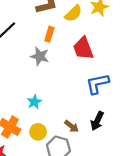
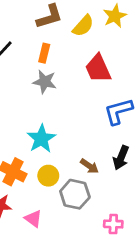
orange rectangle: (49, 34) -> (44, 53), moved
cyan star: (34, 102) -> (41, 139), size x1.5

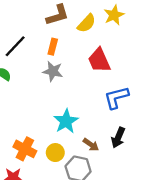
cyan star: (41, 139) -> (66, 121), moved

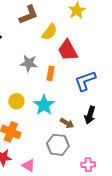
yellow semicircle: (87, 23) -> (50, 32), moved
orange rectangle: (53, 47) -> (51, 73), moved
yellow circle: (55, 153) -> (16, 101), moved

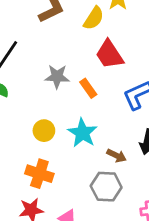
yellow semicircle: (50, 32) -> (94, 18), moved
orange rectangle: (51, 73) -> (88, 88), turned -40

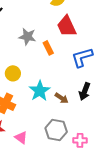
cyan star: (82, 133) -> (40, 91), moved
gray hexagon: (106, 187) -> (56, 130), moved

